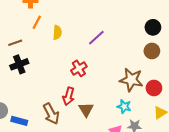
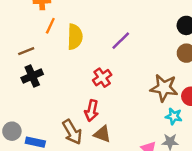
yellow semicircle: (57, 32) -> (75, 37), size x1.5
cyan star: (124, 106) -> (174, 116), moved
brown triangle: (86, 110) -> (102, 134), moved, turned -35

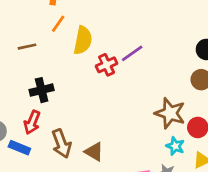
black cross: (32, 76) -> (42, 90), moved
red cross: (102, 78) -> (107, 65), moved
red arrow: (92, 111) -> (32, 122), moved

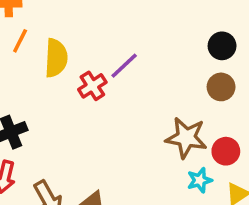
cyan star: (175, 146) -> (200, 180), turned -30

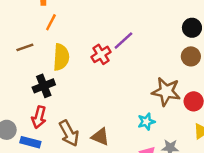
yellow semicircle: (56, 58) -> (61, 57), moved
cyan star: (200, 180) -> (146, 122), moved

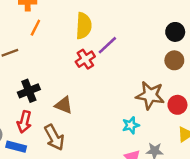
yellow semicircle: (61, 57) -> (84, 26), moved
brown triangle: (100, 137) -> (64, 105), moved

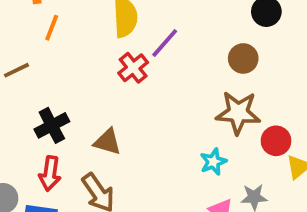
brown circle: (174, 60) -> (243, 58), moved
red circle: (177, 105) -> (276, 141), moved

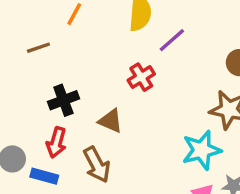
red cross: (133, 68) -> (141, 77), moved
cyan star: (213, 162) -> (202, 150), size x1.6

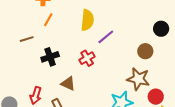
black cross: (63, 100) -> (50, 57), moved

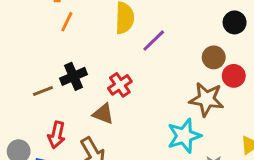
brown line: (27, 39) -> (43, 91), moved
red cross: (87, 58) -> (120, 85), moved
red circle: (156, 97) -> (234, 76), moved

